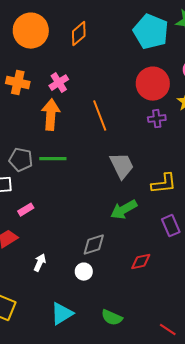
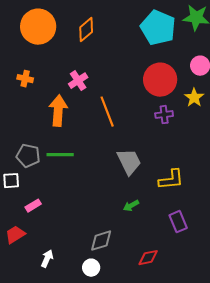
orange cross: (18, 83) -> (25, 79), size x0.7
pink cross: (59, 83) -> (78, 81), moved
green arrow: (124, 210) -> (131, 206), size x0.6

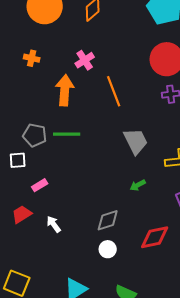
red diamond: (148, 258) -> (155, 237), size x1.4
white arrow: (47, 259) -> (54, 224), moved, turned -60
white circle: (91, 268) -> (108, 249), moved

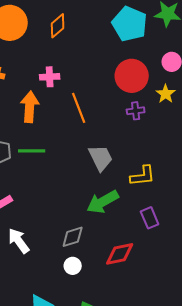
pink cross: (85, 60) -> (50, 77), turned 30
green arrow: (138, 185) -> (103, 202), size x2.0
white arrow: (54, 224) -> (19, 241), size x1.5

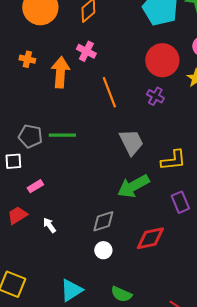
pink cross: (50, 77) -> (86, 51), moved, turned 30
orange arrow: (30, 107) -> (60, 72), moved
purple cross: (136, 111) -> (155, 96), moved, turned 36
white arrow: (19, 241) -> (49, 225), size x0.6

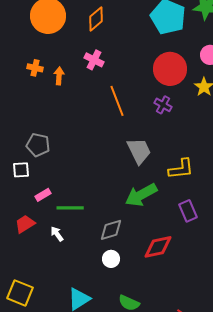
orange arrow: (60, 72) -> (59, 76), moved, size x0.6
green line: (62, 135) -> (70, 208), moved

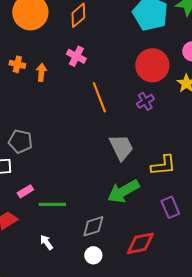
purple cross: (163, 105) -> (145, 101), turned 30
white arrow: (57, 234) -> (46, 242), moved

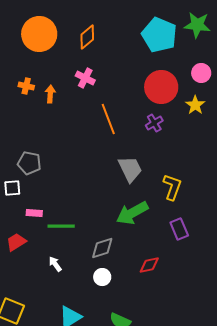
yellow L-shape: (163, 165) -> (172, 187), turned -64
pink rectangle: (25, 191) -> (34, 213), turned 35
red diamond: (140, 243) -> (149, 265), size x0.7

